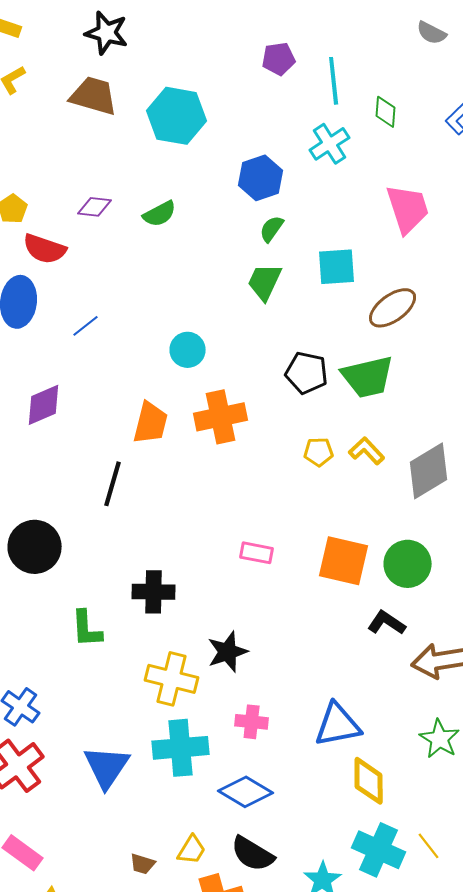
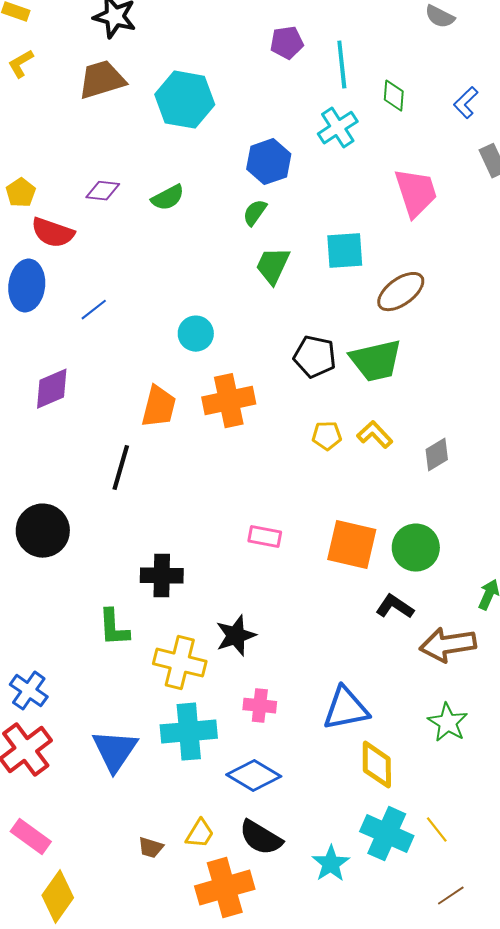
brown trapezoid: (94, 96) -> (102, 80), turned -33
green semicircle: (272, 229) -> (255, 213), moved
gray diamond: (429, 471) -> (437, 455), size x0.6
green L-shape: (87, 629) -> (114, 628), moved

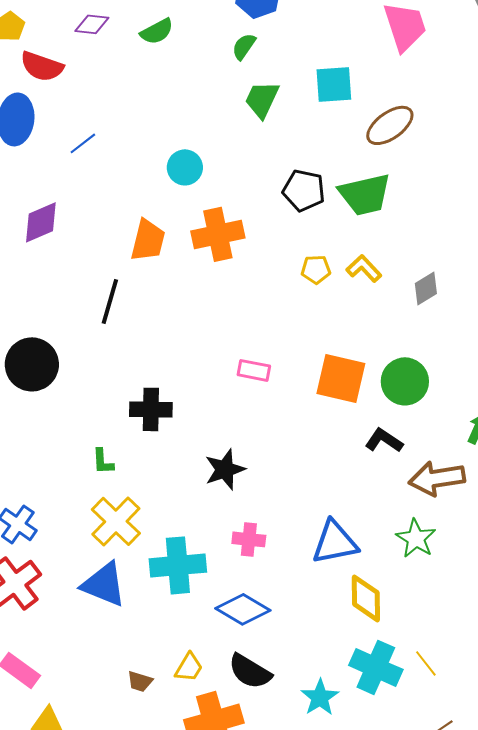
green L-shape: (114, 628) -> (103, 461), size x0.7
yellow cross: (180, 663) -> (116, 521), moved, turned 30
green star: (448, 723) -> (416, 538), moved
blue triangle: (115, 751) -> (104, 584), turned -42

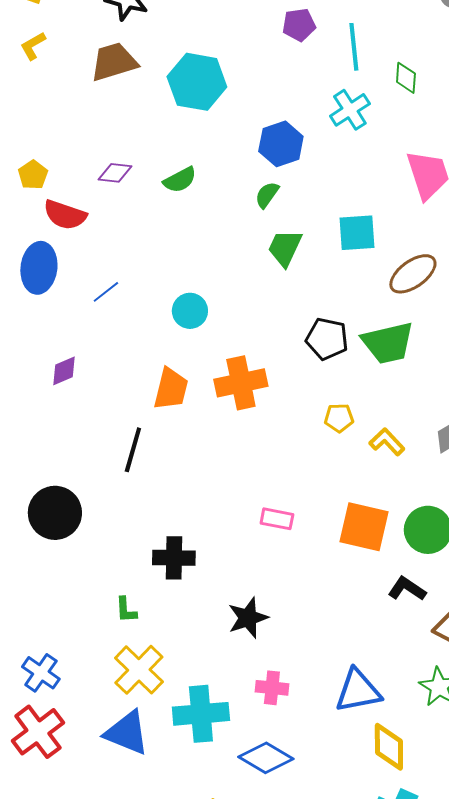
cyan circle: (185, 167) -> (190, 311), moved
purple diamond: (41, 222) -> (64, 371), size x0.7
yellow L-shape: (364, 268) -> (387, 442), moved

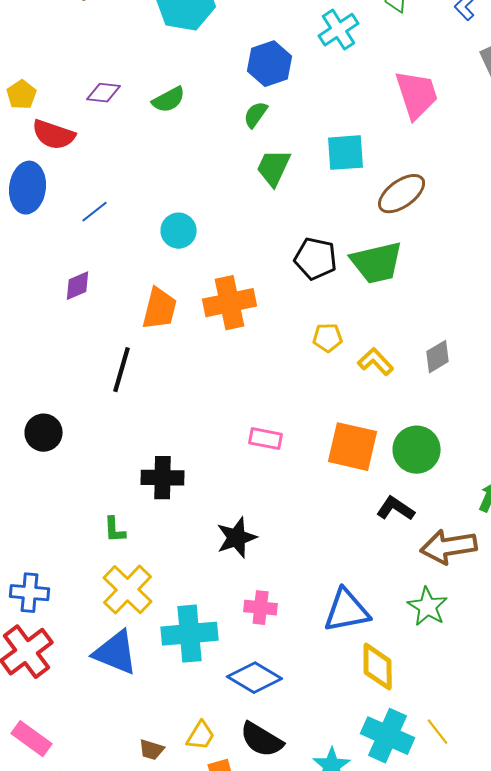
purple diamond: (64, 371) -> (78, 286), moved
black circle: (55, 513) -> (44, 433), size x0.7
blue cross: (41, 673) -> (30, 593), turned -30

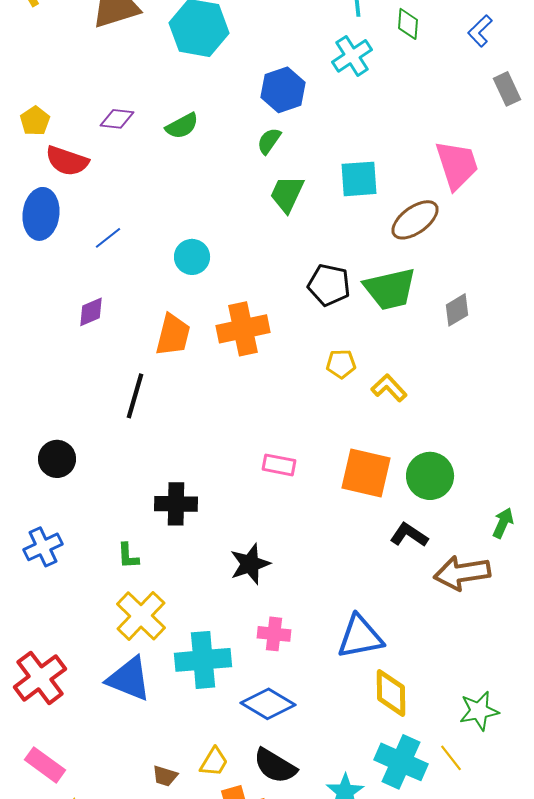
pink trapezoid: (417, 95) -> (457, 165), moved
gray diamond: (438, 357) -> (457, 310), moved
blue cross: (30, 593) -> (43, 547), moved, turned -30
green star: (428, 607) -> (479, 711), moved, turned 30

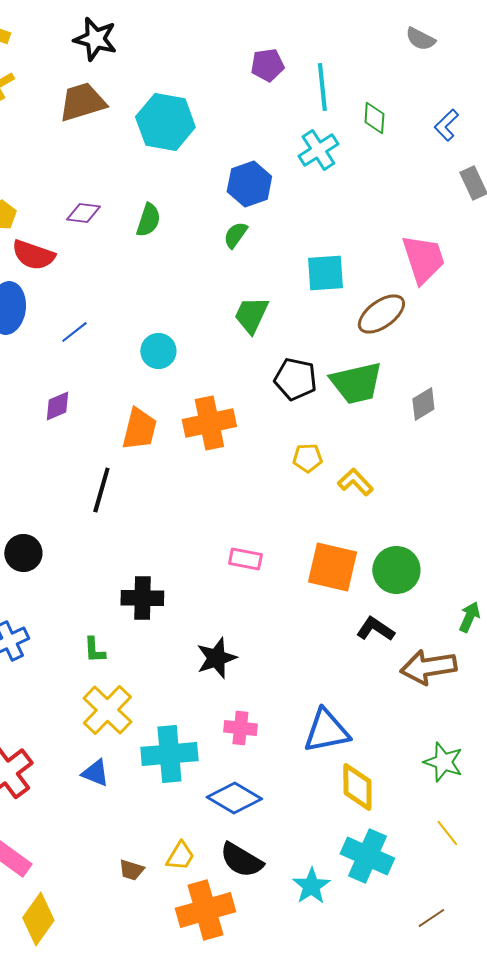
green semicircle: (182, 126) -> (148, 220), turned -44
green trapezoid: (287, 194) -> (251, 315), moved
blue triangle: (129, 679) -> (95, 773), size x0.6
green star: (479, 711) -> (443, 762), moved, turned 30
yellow line: (451, 758) -> (447, 833), moved

